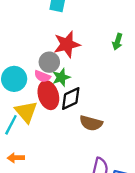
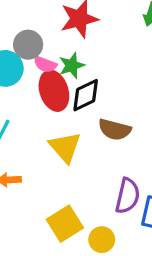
gray circle: (49, 62) -> (28, 45), moved
yellow triangle: (26, 112) -> (65, 147), moved

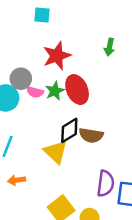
red ellipse: (54, 91) -> (77, 90), moved
black diamond: (86, 95) -> (69, 130), moved

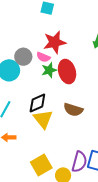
pink semicircle: (35, 92) -> (43, 57), moved
black diamond: (69, 130) -> (37, 103), moved
purple semicircle: (106, 184) -> (79, 162), moved

